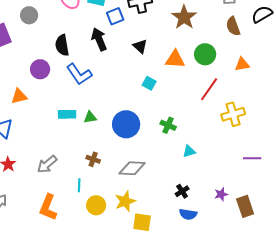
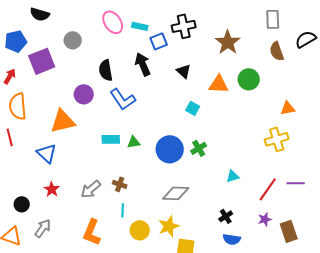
orange triangle: (242, 64) -> (288, 108), moved
red line: (209, 89) -> (268, 189), moved
orange triangle: (19, 96) -> (63, 121), size x1.5
green cross: (168, 125) -> (199, 148), moved, turned 35
brown cross: (93, 159) -> (120, 184), moved

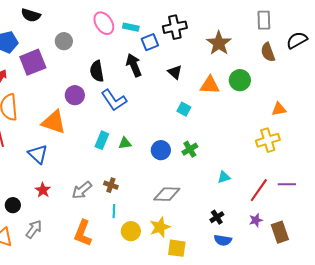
orange triangle: (63, 121) -> (54, 122), turned 32
cyan rectangle: (111, 139) -> (102, 140), turned -66
blue circle: (170, 149) -> (161, 150), size x0.7

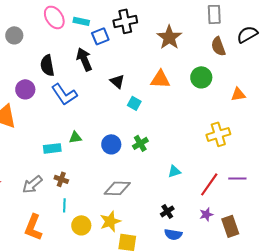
black triangle: (175, 72) -> (117, 81), moved
green circle: (240, 80) -> (201, 77), moved
orange triangle: (279, 109) -> (238, 94), moved
cyan rectangle: (102, 140) -> (52, 148), moved, turned 60

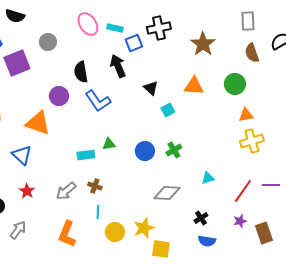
orange triangle: (238, 94) -> (246, 115), moved
cyan square: (134, 103) -> (168, 110), turned 32
gray diamond: (117, 188) -> (167, 193), moved

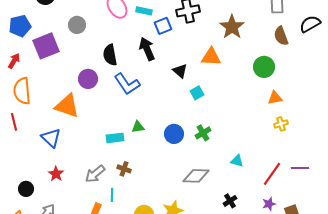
orange triangle: (194, 86) -> (211, 57), moved
yellow cross: (252, 141) -> (281, 124), size x0.6
cyan triangle: (208, 178) -> (237, 161), turned 32
cyan line: (98, 212) -> (112, 195), moved

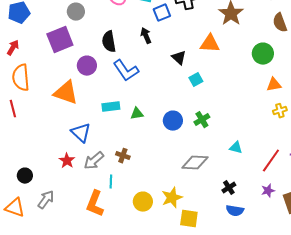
purple square: (46, 46) -> (60, 40), moved
black arrow: (147, 49) -> (146, 36), size x0.7
blue triangle: (51, 138) -> (81, 133), moved
cyan rectangle: (115, 138) -> (111, 107), moved
red star: (56, 174) -> (67, 161), moved

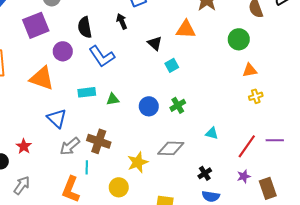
brown cross: (123, 156) -> (99, 141), size x1.6
red star: (67, 161) -> (24, 146), moved
yellow star: (172, 198) -> (138, 162), moved

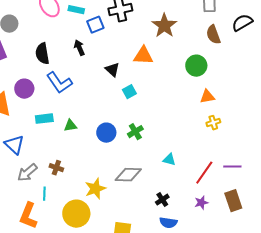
purple circle: (63, 51) -> (24, 89), moved
brown cross: (99, 141) -> (56, 168), size x0.6
yellow circle: (119, 187) -> (76, 214), size x1.4
brown rectangle: (268, 188) -> (233, 201), moved

